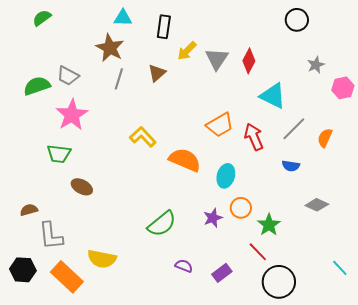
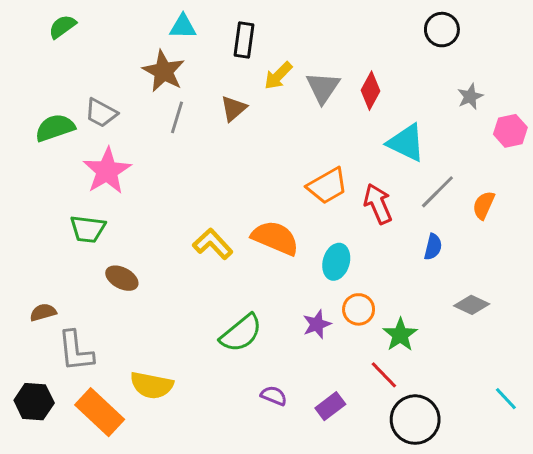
yellow L-shape: (143, 137) -> (213, 244), moved
blue semicircle: (291, 166) -> (433, 247), turned -84

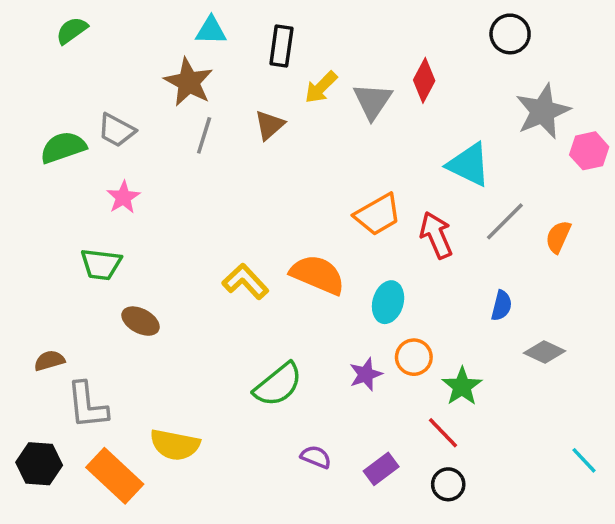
red diamond: (370, 91) -> (424, 80), moved
gray star: (470, 97) -> (543, 111), size x1.8
pink star: (107, 171) -> (123, 197), size x0.6
blue semicircle: (433, 247) -> (501, 306), moved
black circle: (415, 420) -> (448, 484), moved, size x0.6

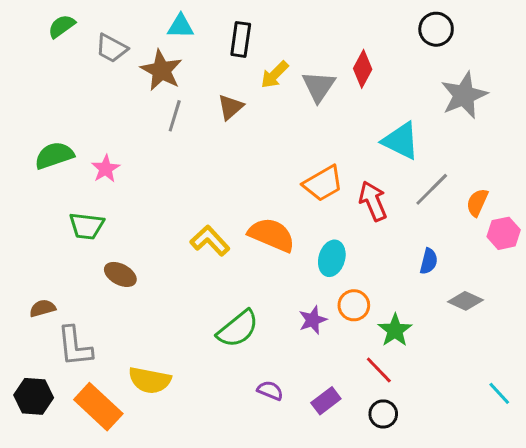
gray trapezoid: (116, 130) -> (112, 48), moved
green semicircle: (63, 147) -> (54, 155), moved
pink hexagon: (589, 151) -> (504, 233), moved

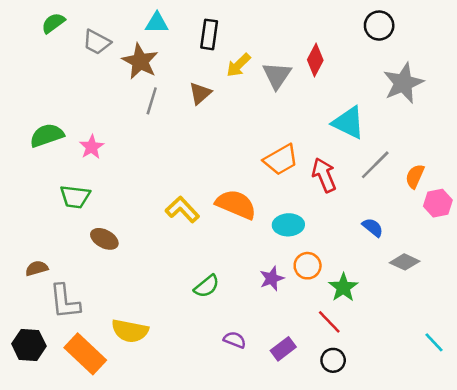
cyan ellipse: (332, 258) -> (288, 225), turned 72
blue semicircle: (429, 261) -> (373, 227), turned -65
green semicircle: (238, 329) -> (207, 286), size x0.7

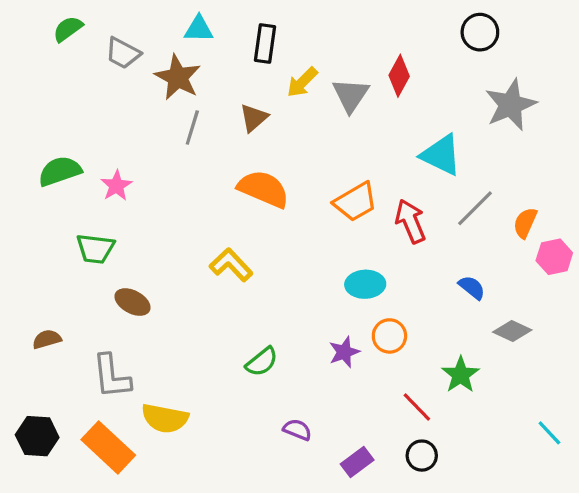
orange semicircle: (236, 204) -> (263, 189), moved
green star: (343, 287) -> (461, 375), moved
gray L-shape: (65, 301) -> (111, 376), moved
purple rectangle: (283, 349) -> (357, 462), moved

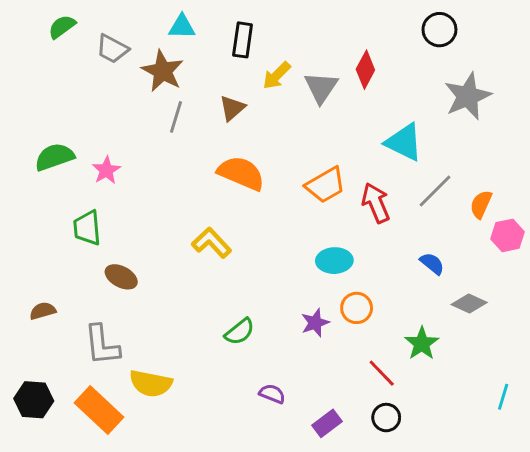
green trapezoid: (95, 249) -> (87, 228), turned 78
cyan line: (549, 433) -> (503, 397), turned 60

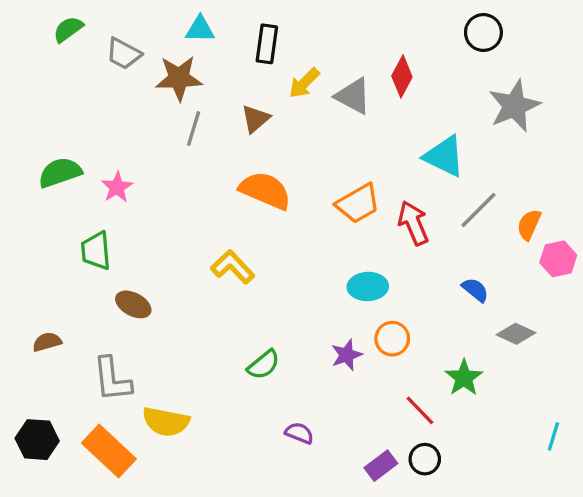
brown star: (163, 71) -> (179, 78), turned -30
gray triangle: (321, 87) -> (353, 96), turned -36
purple rectangle: (327, 423) -> (381, 466), moved

